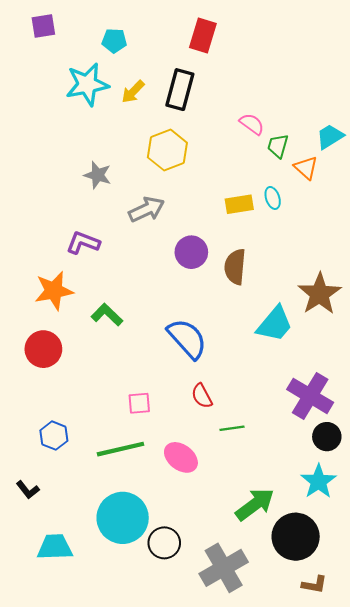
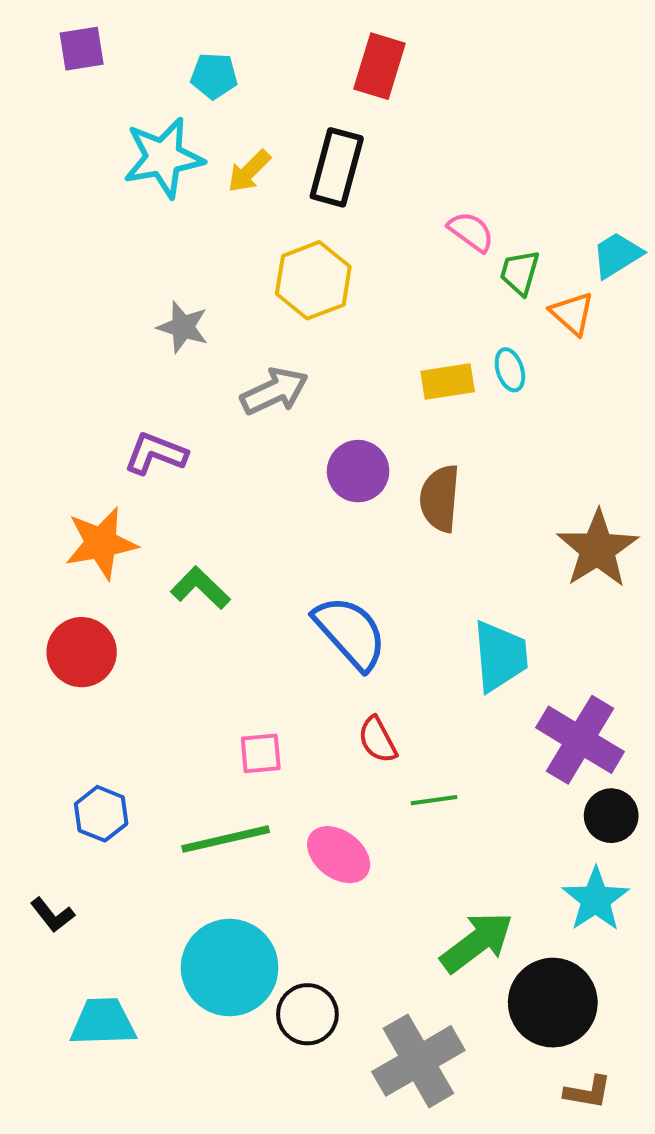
cyan trapezoid: (275, 324) -> (500, 656), moved, turned -45

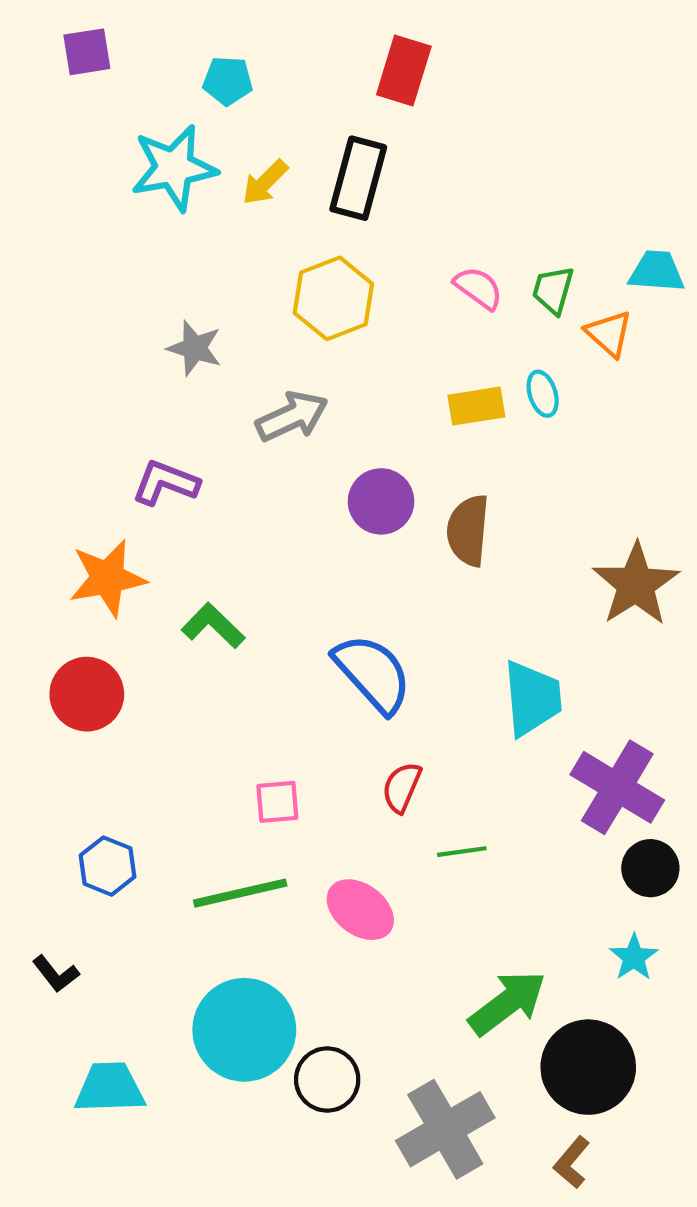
pink semicircle: (471, 232) -> (478, 288), moved
cyan trapezoid: (617, 255) -> (657, 271), turned 36
red semicircle: (378, 740) -> (402, 787), turned 51
cyan star: (596, 899) -> (634, 957), size x0.7
brown L-shape: (588, 1092) -> (572, 1162), moved, turned 120

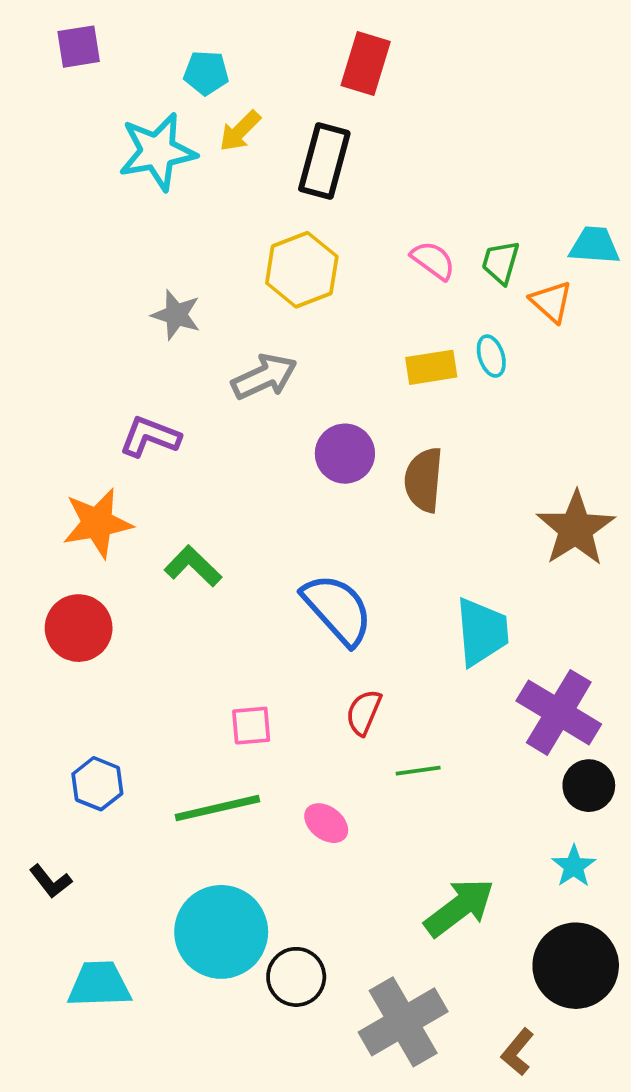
yellow arrow: (265, 182) -> (240, 131), moved
pink ellipse: (360, 910) -> (326, 823), size x0.7
black circle: (588, 1067) -> (576, 966), moved

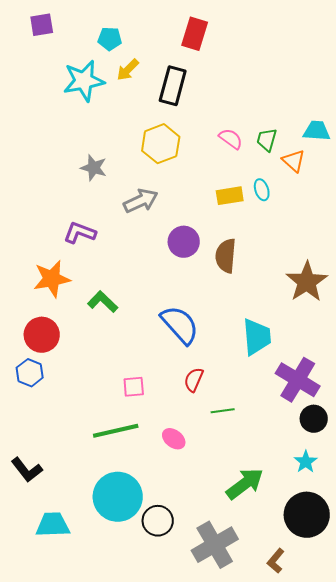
blue hexagon: (97, 784) -> (30, 373), moved
black L-shape: (50, 881) -> (27, 470), size x1.4

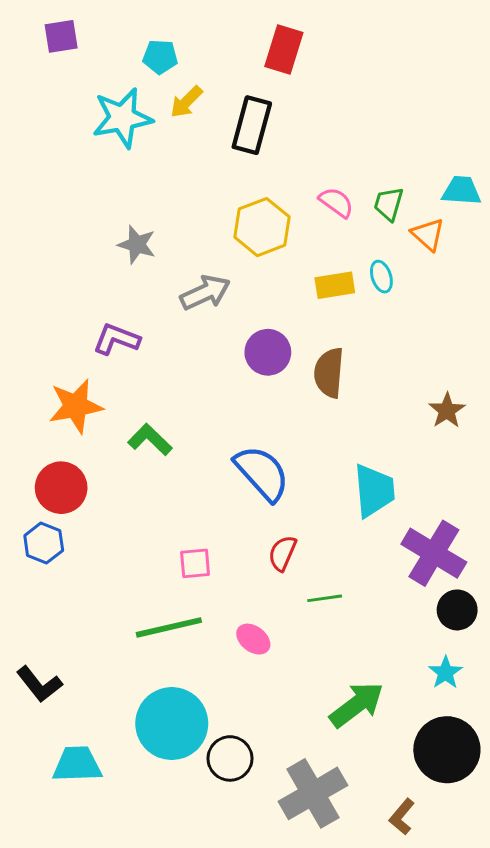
yellow hexagon: (161, 144) -> (262, 227), moved
brown star: (307, 282) -> (447, 411), size x0.6

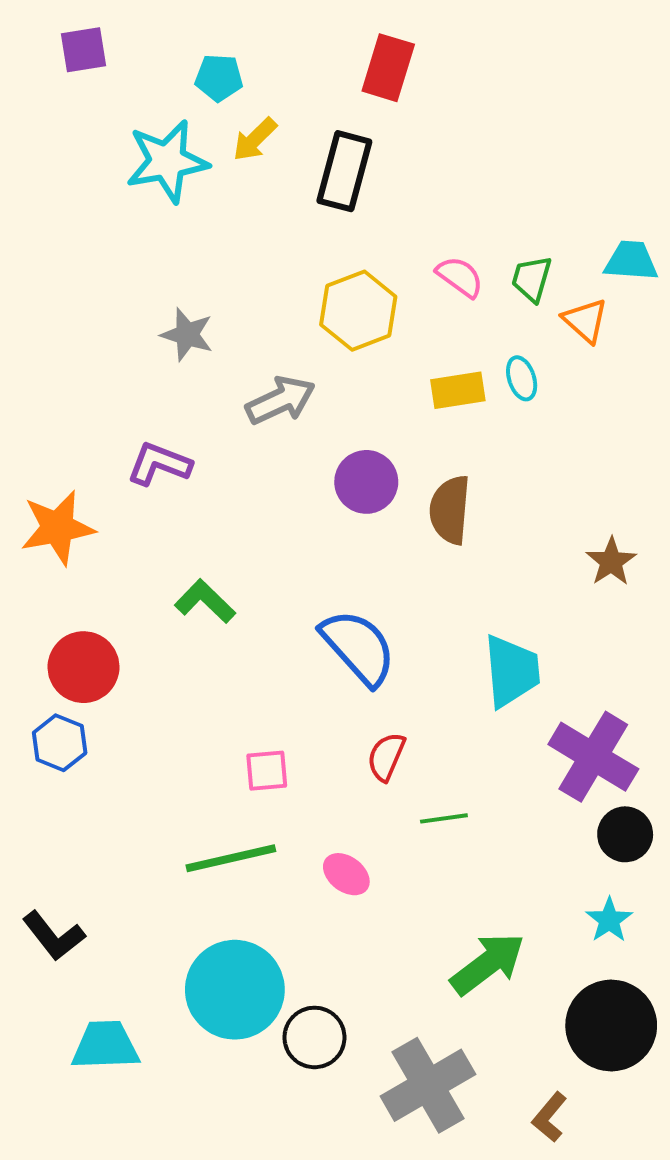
orange star: (76, 406) -> (58, 528), moved

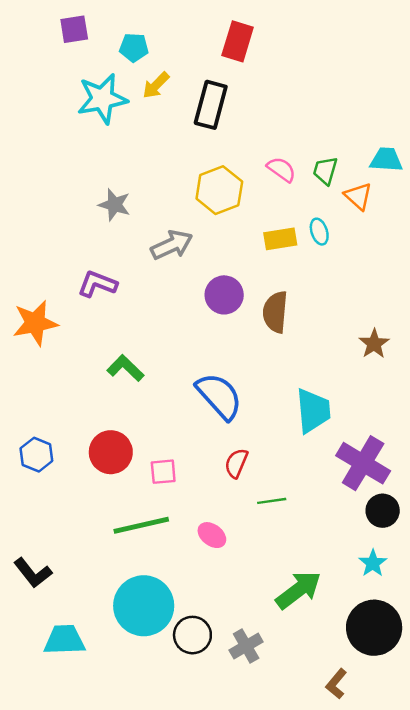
purple square: (83, 50) -> (74, 29), moved
red circle: (83, 667) -> (111, 452), moved
gray cross: (428, 1085) -> (246, 646), moved, size x0.6

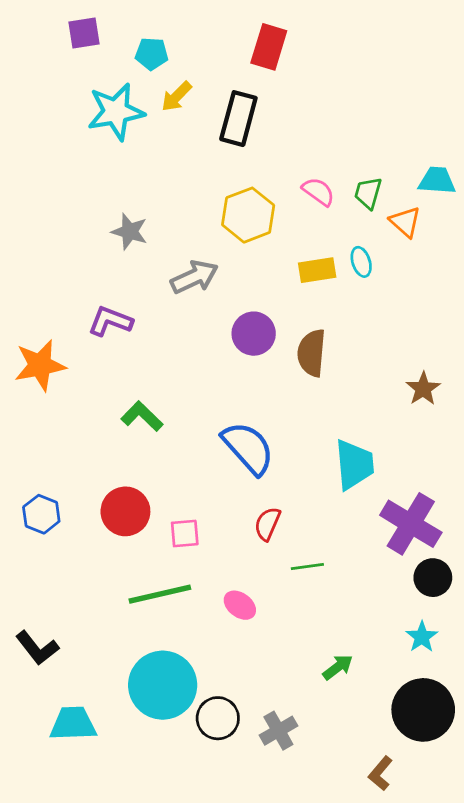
green arrow: (298, 590) -> (338, 667), size x0.6

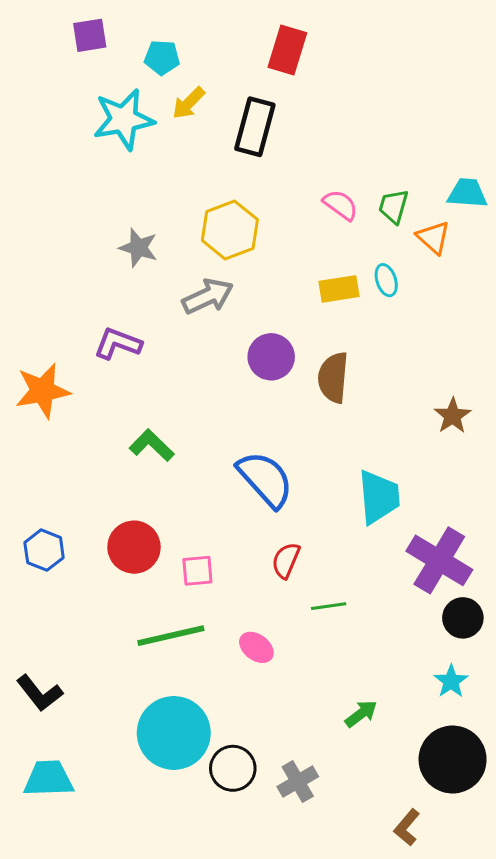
yellow hexagon: (248, 215) -> (230, 230), moved
cyan trapezoid: (73, 724) -> (48, 779), moved

